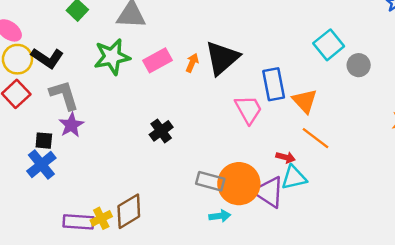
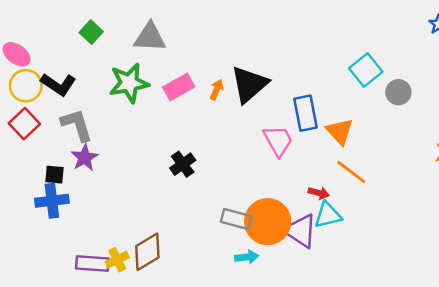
blue cross: (41, 164) -> (52, 201), turned 32

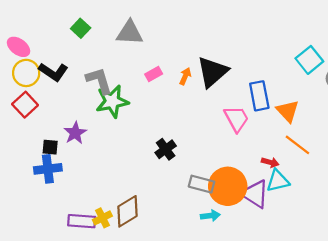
green star: (129, 83) -> (112, 101), moved
pink rectangle: (179, 87) -> (154, 74), size x0.7
gray L-shape: (77, 125) -> (99, 81), moved
black cross: (183, 164) -> (166, 149), moved

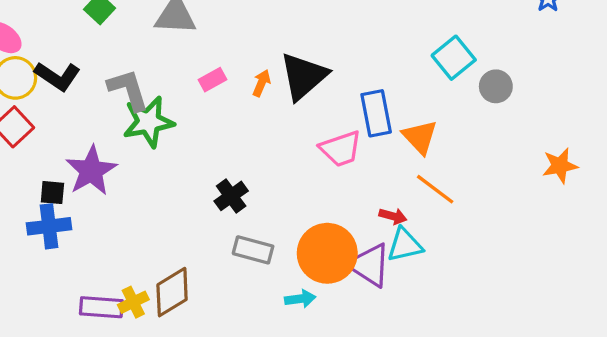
pink trapezoid: (236, 119) -> (341, 149), turned 100
purple star: (75, 133) -> (91, 171), size x1.4
gray rectangle: (202, 184) -> (253, 250), moved

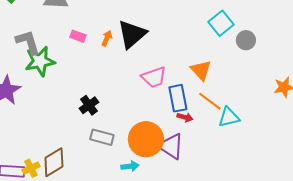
pink rectangle: (213, 80) -> (78, 36), turned 49
blue rectangle: (376, 113) -> (178, 98), moved
cyan triangle: (405, 245) -> (229, 117), moved

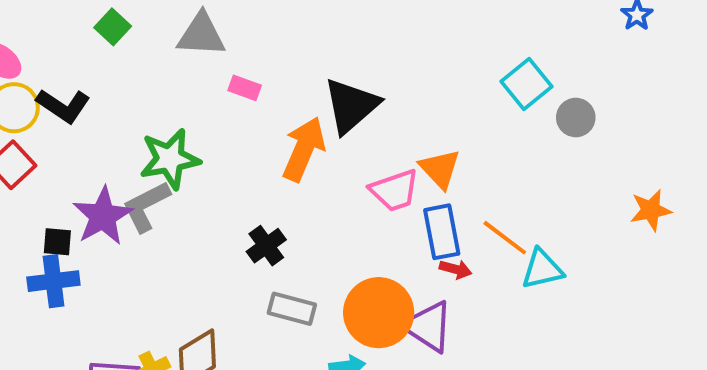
pink rectangle: (78, 36) -> (245, 88), moved
orange arrow: (107, 38) -> (304, 149), moved, size x2.0
gray L-shape: (28, 42) -> (146, 206), moved, turned -100
orange triangle: (201, 70) -> (440, 169), moved

